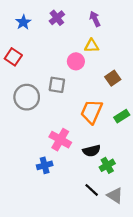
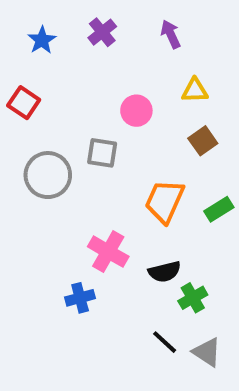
yellow triangle: (92, 46) -> (195, 91), moved

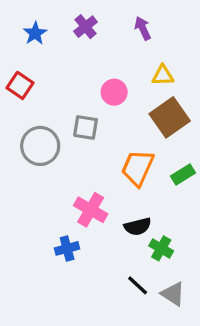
brown square: (203, 141) -> (170, 117), size x1.6
green cross: (193, 298) -> (161, 248), turned -30

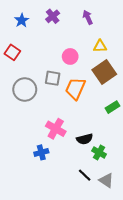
orange trapezoid: (138, 168) -> (75, 88), moved

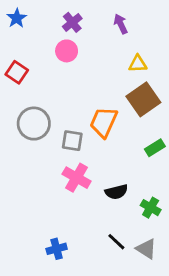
blue star: (22, 20) -> (17, 18), moved
pink circle: (70, 56) -> (67, 51), moved
gray square: (53, 78) -> (72, 141), moved
blue cross: (41, 152) -> (57, 249), moved
green cross: (99, 152) -> (151, 208), moved

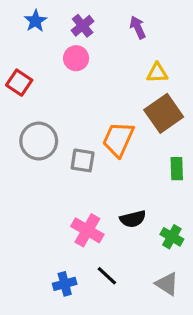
blue star: (17, 18) -> (35, 21), moved
green rectangle: (155, 148) -> (177, 169), turned -60
pink cross: (77, 178) -> (87, 230), moved
black line: (116, 242) -> (107, 276), moved

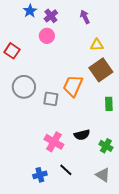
blue star: (35, 21) -> (30, 11), moved

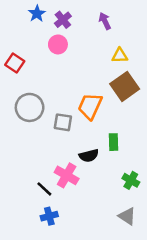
green rectangle: (109, 104) -> (114, 142), moved
black semicircle: (82, 135) -> (89, 156), moved
black line: (66, 170) -> (44, 189), moved

